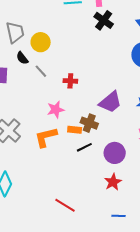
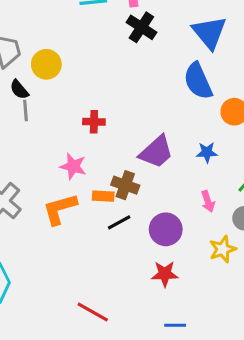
gray line: (41, 71) -> (26, 110), moved, turned 40
pink star: (56, 110) -> (73, 166), turned 30
red star: (113, 182) -> (165, 274), turned 30

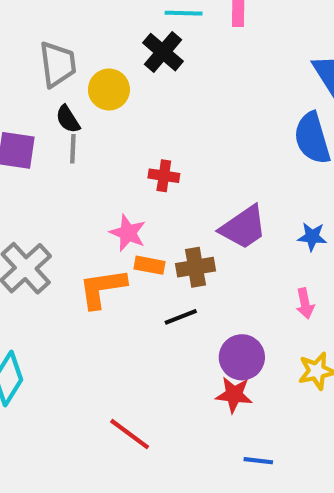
black cross: (141, 27) -> (163, 52), moved
brown cross: (125, 185) -> (195, 267), turned -36
orange rectangle: (103, 196) -> (149, 265), moved
purple circle: (166, 229) -> (242, 357), moved
blue line: (175, 325) -> (258, 461), moved

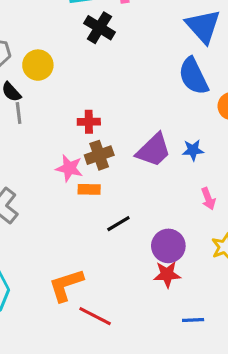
black cross: (163, 52) -> (99, 28), moved
blue star: (312, 237) -> (193, 150), moved
brown cross: (195, 267) -> (99, 155), moved
orange L-shape: (102, 288) -> (66, 285), moved

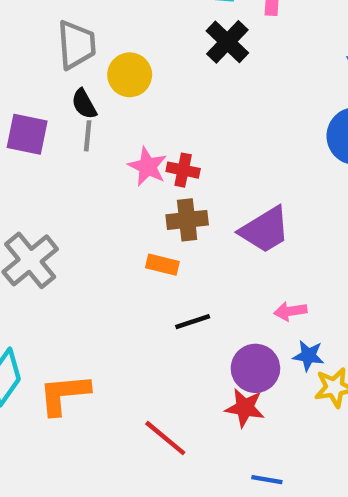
blue star: (193, 150) -> (308, 356), moved
pink star: (69, 168) -> (147, 167), moved
pink arrow: (208, 199) -> (290, 311), moved, turned 90
orange L-shape: (66, 285) -> (64, 394), moved
red line: (95, 316) -> (165, 438), moved

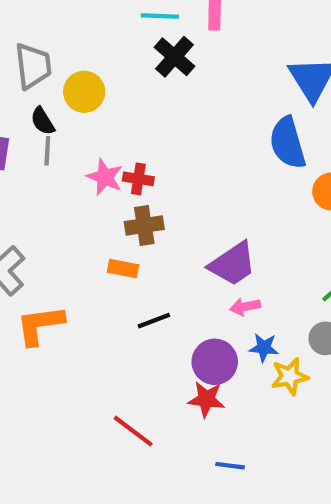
purple trapezoid: (265, 230) -> (233, 264), moved
orange L-shape: (64, 394) -> (40, 325), moved

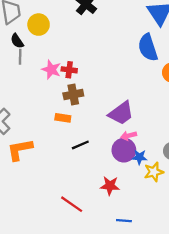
purple circle: (215, 362) -> (124, 150), moved

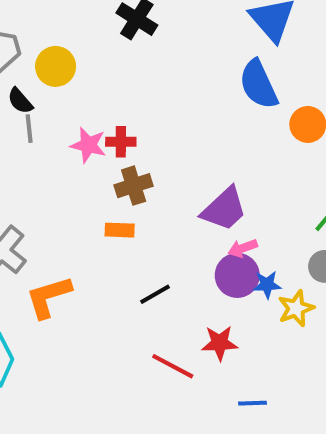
black line: (80, 145) -> (155, 294), moved
red line: (72, 204) -> (173, 366), moved

